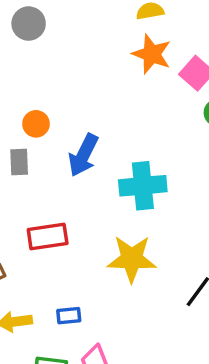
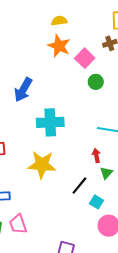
blue arrow: (83, 155) -> (23, 90), moved

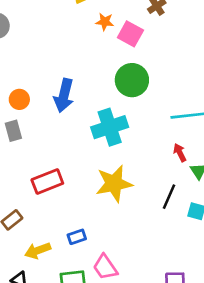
orange star: (59, 46) -> (105, 22), moved, size x0.6
green circle: (96, 82) -> (132, 80), moved, size x1.6

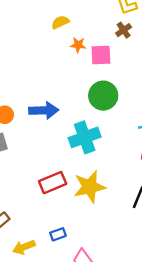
pink square: (130, 34) -> (101, 55), turned -30
blue arrow: (64, 95) -> (44, 110), turned -104
red rectangle: (47, 181) -> (53, 183), moved

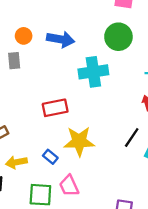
yellow star: (90, 187) -> (79, 141), moved
blue rectangle: (58, 234) -> (50, 157), turned 48

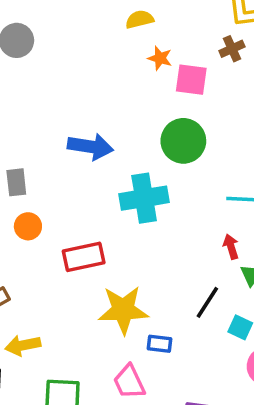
orange circle: (24, 36) -> (28, 226), moved
blue rectangle: (50, 157) -> (159, 344), moved, turned -32
pink trapezoid: (69, 186) -> (129, 382), moved

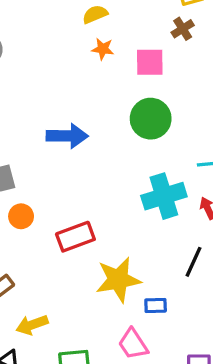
orange star: (160, 58) -> (103, 49), moved
cyan cross: (144, 198) -> (164, 196), moved

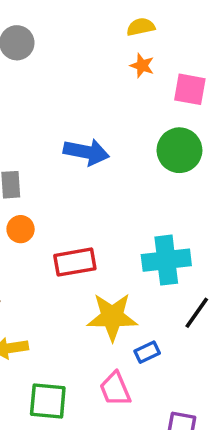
cyan cross: (164, 196) -> (166, 260), moved
blue rectangle: (156, 306) -> (147, 352), turned -35

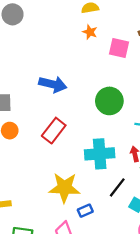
green circle: (179, 150) -> (109, 101), moved
red rectangle: (75, 262) -> (54, 131), moved, turned -45

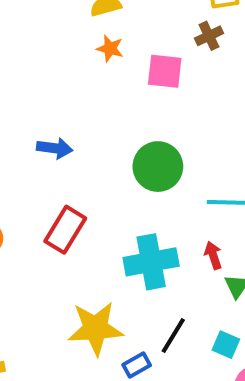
blue arrow: (53, 84) -> (55, 148), size x0.7
black line: (117, 187) -> (173, 335), moved

